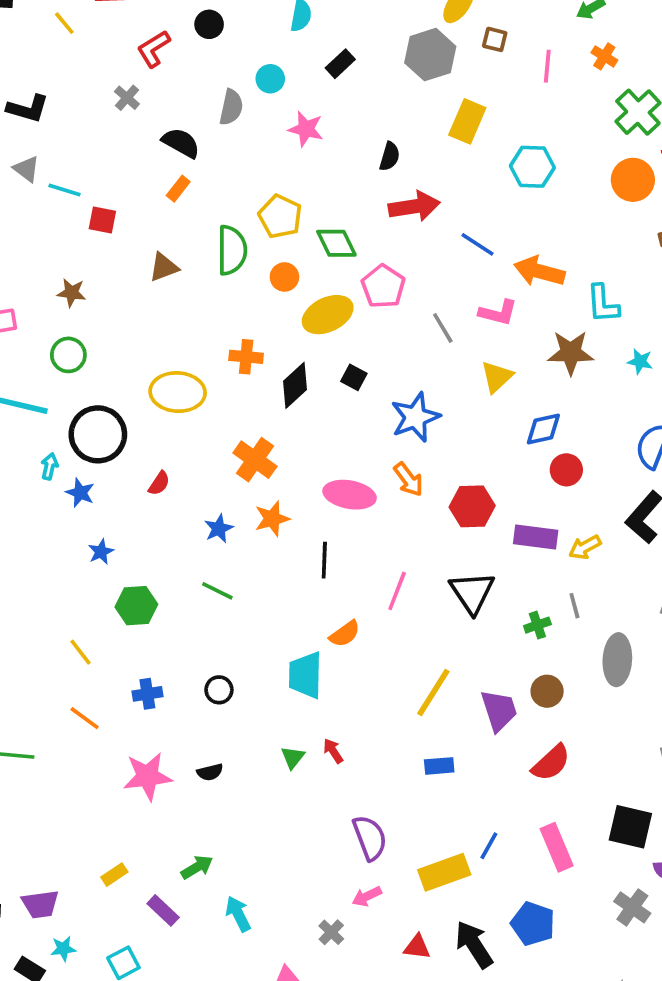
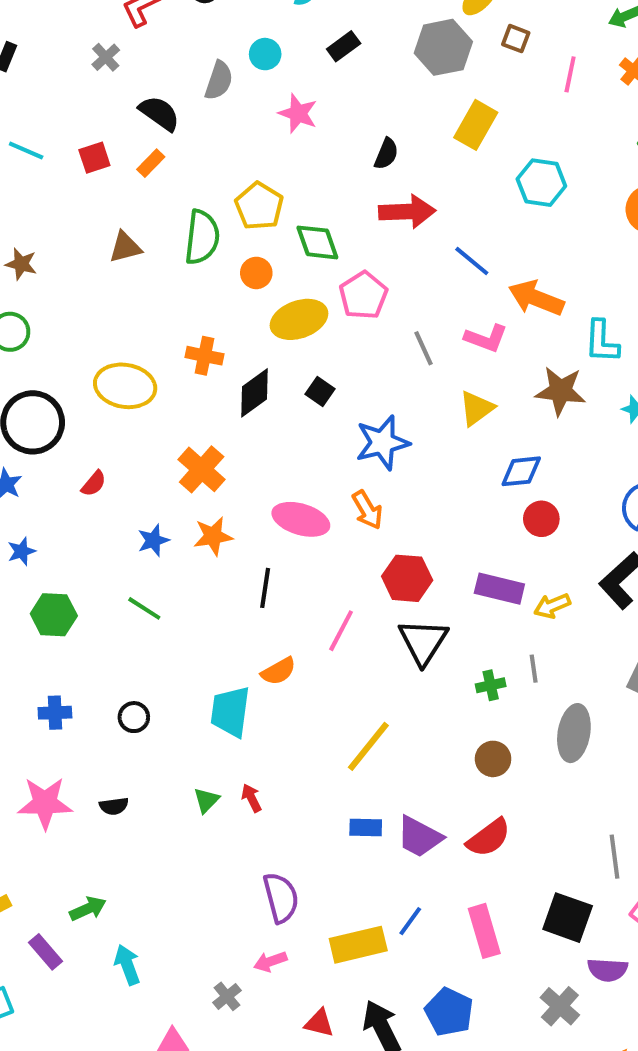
red square: (102, 220) -> (94, 158), moved, turned -36
red hexagon: (472, 506) -> (407, 578), moved
purple trapezoid: (499, 710) -> (419, 837), moved, turned 129

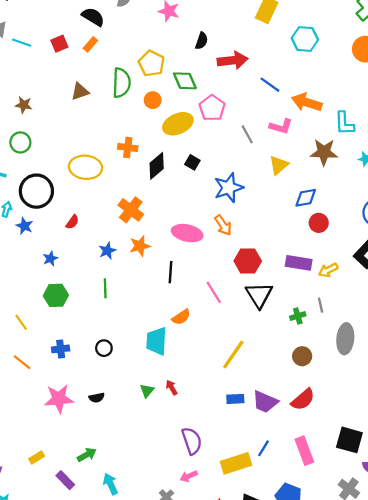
black semicircle: (386, 154) -> (202, 41), moved
blue star: (22, 551) -> (50, 258), moved
green line: (144, 608) -> (105, 288), turned 60
pink line: (341, 631) -> (214, 292), turned -55

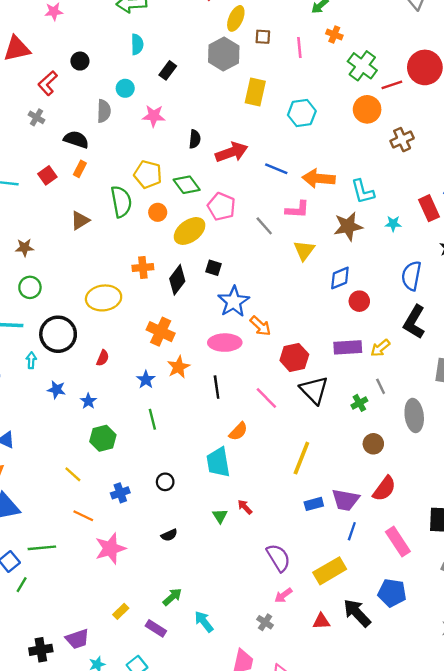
blue star: (229, 188) -> (234, 302), moved
blue star: (24, 226) -> (56, 390), moved
pink star: (59, 399) -> (110, 548), moved
blue line: (264, 448) -> (352, 531), moved

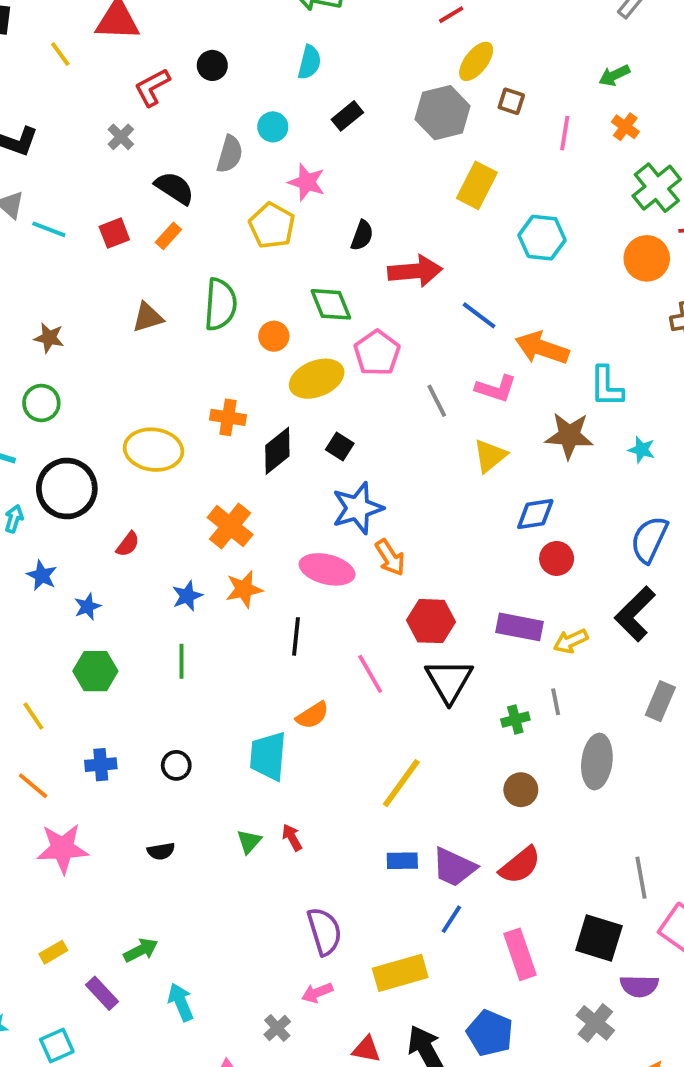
yellow pentagon: (148, 174) -> (272, 226), moved

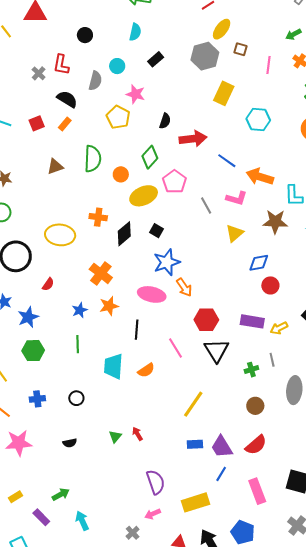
red L-shape: (152, 87) -> (61, 65), moved, turned -50
green diamond: (331, 304) -> (150, 157), turned 65
blue star: (87, 607) -> (28, 317), size x1.5
cyan trapezoid: (268, 756) -> (113, 366), moved
purple trapezoid: (454, 867) -> (222, 447), turned 35

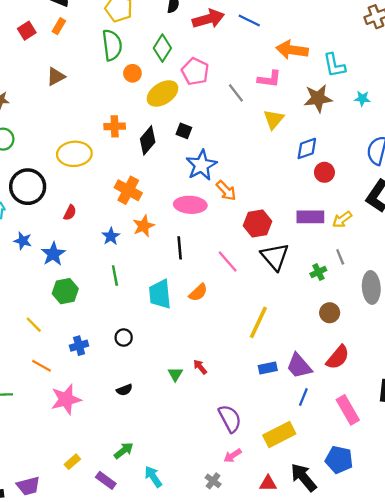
green semicircle: (93, 159) -> (112, 45), moved
blue line: (227, 161) -> (249, 20), moved

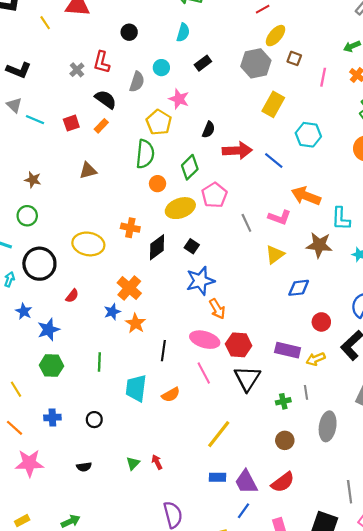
red circle: (324, 172) -> (321, 322), moved
pink ellipse: (190, 205) -> (205, 340), moved
orange star: (144, 226) -> (136, 323), turned -30
blue star: (111, 236) -> (112, 312), moved

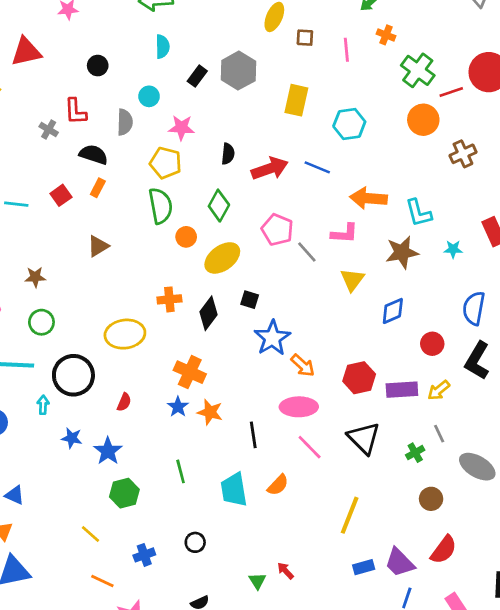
gray hexagon: (256, 63) -> (238, 71), moved
pink pentagon: (214, 195) -> (277, 230), moved
red hexagon: (239, 345) -> (359, 378), moved
gray ellipse: (328, 426) -> (477, 467), turned -52

